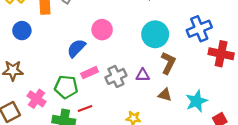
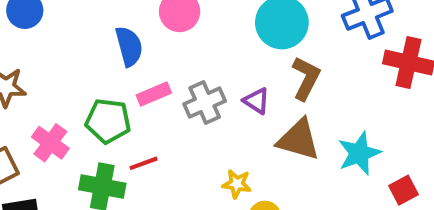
blue semicircle: (76, 48) -> (129, 46), turned 120
purple triangle: (143, 75) -> (256, 101), turned 32
brown triangle: (165, 95) -> (298, 140), size x1.6

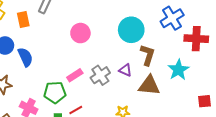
blue semicircle: (129, 46) -> (25, 57), moved
cyan star: (359, 153) -> (178, 70), moved
red square: (404, 190) -> (205, 101), turned 32

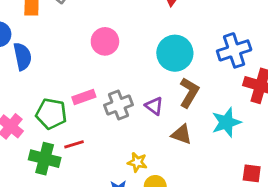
brown triangle: (149, 85) -> (182, 134), size x0.7

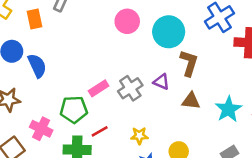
pink circle: (105, 41) -> (127, 21), moved
cyan star: (226, 122) -> (228, 109), moved
yellow star: (137, 162) -> (139, 136), moved

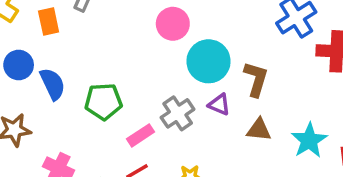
cyan circle: (169, 32) -> (209, 61), moved
pink rectangle: (99, 88) -> (141, 135), moved
green pentagon: (74, 109) -> (103, 101), moved

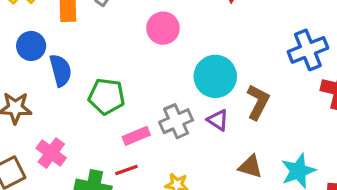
pink circle: (173, 24) -> (163, 28), moved
brown triangle: (259, 130) -> (250, 166), moved

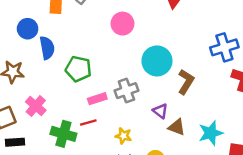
purple triangle: (218, 120) -> (160, 111), moved

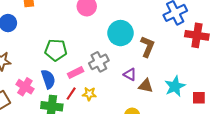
blue semicircle: (47, 48) -> (48, 79), moved
red line: (88, 122) -> (71, 94), turned -32
yellow star: (123, 136) -> (89, 94), moved

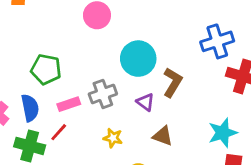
purple triangle: (130, 74) -> (145, 102), moved
cyan star: (175, 86) -> (223, 133), moved
yellow star: (89, 94) -> (113, 138), moved

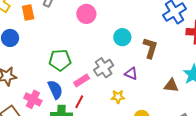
cyan circle: (138, 59) -> (122, 37), size x0.7
purple triangle: (145, 102) -> (131, 74), moved
brown triangle: (163, 136) -> (171, 85), moved

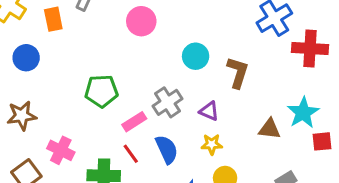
blue semicircle: (55, 90) -> (167, 149), moved
yellow star: (118, 97) -> (212, 144), moved
red line: (79, 102) -> (131, 154), turned -64

